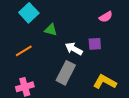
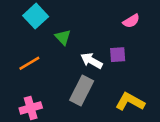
green triangle: (51, 30) -> (63, 37), turned 32

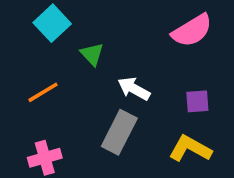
pink semicircle: (131, 21) -> (192, 30), size x1.6
purple square: (118, 55) -> (197, 101), moved

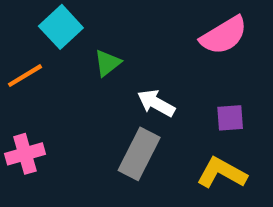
green triangle: (92, 54) -> (107, 63), turned 35
orange line: (43, 92) -> (25, 76), moved
pink cross: (45, 158) -> (25, 154), moved

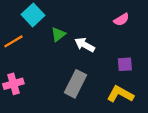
pink semicircle: (224, 35) -> (121, 20), size x0.6
white arrow: (156, 103) -> (85, 45), moved

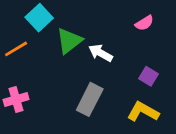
green triangle: (58, 34) -> (69, 41), size x1.5
purple square: (125, 64) -> (148, 76), turned 35

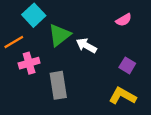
pink cross: (16, 99) -> (29, 63), moved
gray rectangle: (90, 99) -> (58, 85), moved, turned -36

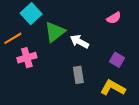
gray rectangle: (58, 85) -> (78, 75), moved, size x0.7

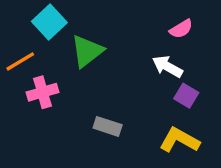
white arrow: (79, 42) -> (167, 67), moved
gray rectangle: (78, 75) -> (108, 126), moved, turned -63

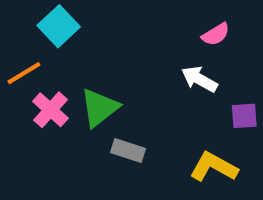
green triangle: (87, 51) -> (99, 108), moved
pink cross: (43, 92) -> (50, 110), turned -32
purple square: (186, 96) -> (244, 116), moved, turned -35

